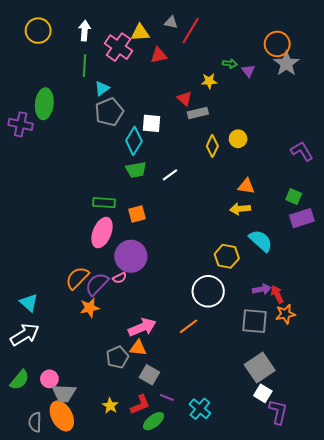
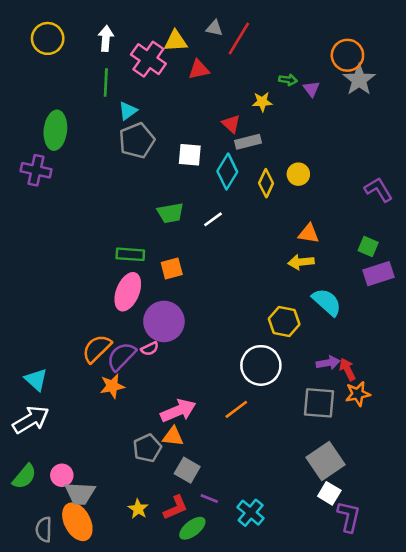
purple cross: (21, 124) -> (36, 170), moved
cyan diamond: (134, 141) -> (227, 172), moved

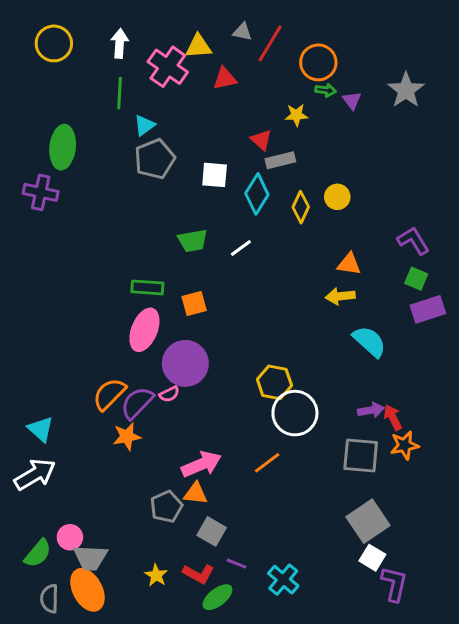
orange circle: (347, 55) -> (318, 62), moved
purple L-shape: (378, 190) -> (413, 241), moved
yellow hexagon: (284, 321) -> (274, 382), moved
green semicircle: (24, 477) -> (38, 553), moved
red L-shape: (176, 508) -> (198, 574), turned 52

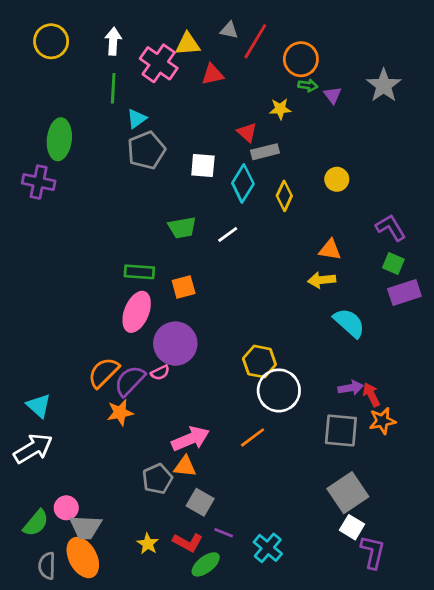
yellow circle: (337, 197) -> (337, 179), moved

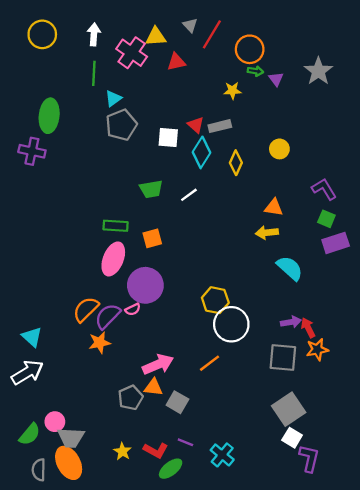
gray triangle: (229, 30) -> (190, 25), turned 35
red triangle: (247, 132) -> (196, 125), moved
gray square: (200, 502) -> (177, 402), moved

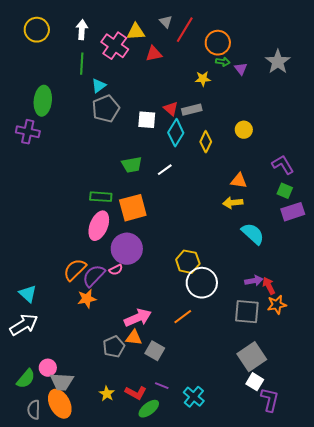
orange square: (152, 238) -> (133, 208), size x1.6

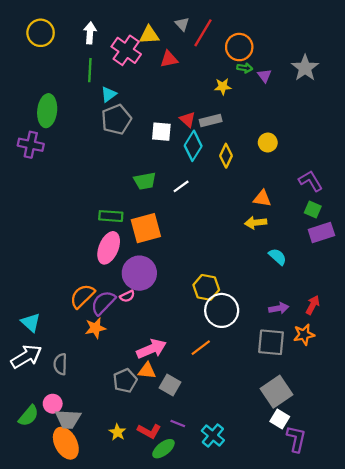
cyan semicircle: (253, 234) -> (278, 257), size x0.7
red arrow: (269, 286) -> (313, 305), moved, turned 54
gray semicircle: (34, 410) -> (60, 364), moved

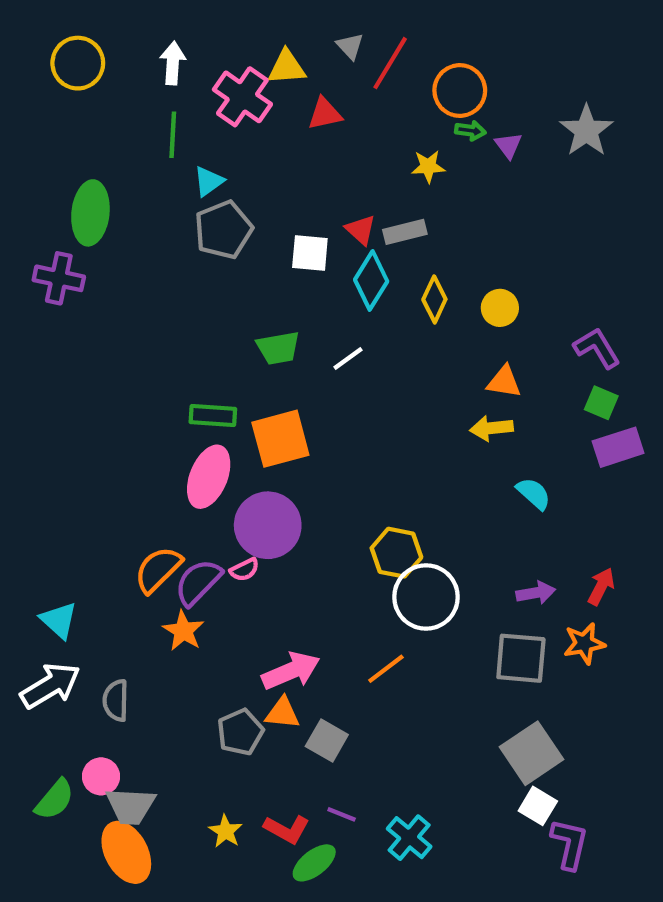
yellow circle: (268, 143) -> (500, 308), moved
orange star: (95, 328) -> (183, 631), turned -30

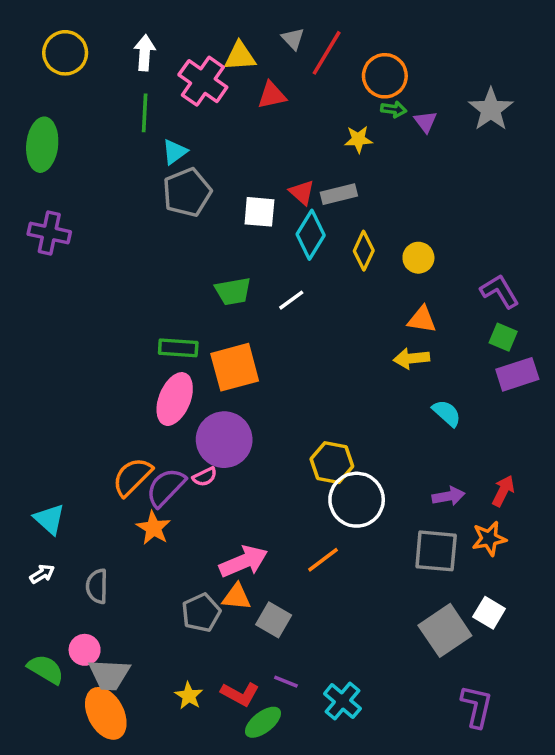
green ellipse: (90, 213) -> (42, 145), moved
white arrow: (50, 686) -> (42, 574), size x0.5
green semicircle: (55, 800) -> (46, 669), turned -99
white square: (538, 806) -> (489, 613), moved

